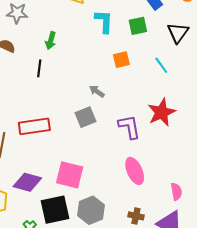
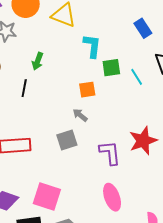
green square: (138, 26) -> (111, 68), moved
orange square: (121, 60) -> (87, 90), moved
cyan line: (161, 65) -> (137, 77), moved

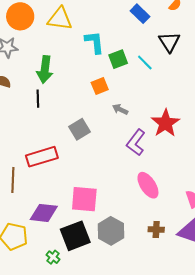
green arrow: (38, 61) -> (45, 69), size x1.5
gray arrow: (80, 115) -> (120, 109), moved
gray square: (67, 140) -> (79, 129), moved
purple L-shape: (110, 153) -> (136, 142), turned -124

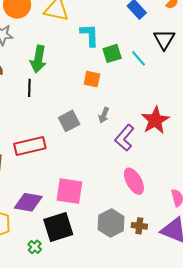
orange square: (100, 86) -> (92, 79), turned 30
gray arrow: (120, 109) -> (104, 115), moved, turned -98
gray hexagon: (111, 231) -> (111, 223), moved

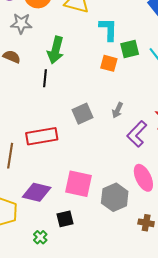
orange square: (92, 79) -> (109, 63), moved
gray hexagon: (111, 223) -> (115, 197), moved
black square: (58, 227) -> (65, 219), size x0.6

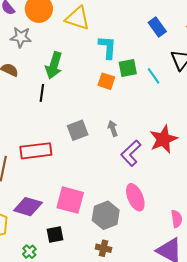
gray arrow: (117, 110) -> (113, 128), turned 133
brown cross: (146, 223) -> (104, 248), moved

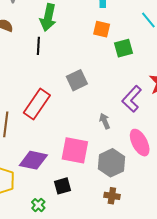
green square: (128, 68) -> (124, 48), moved
gray arrow: (113, 128) -> (105, 121), moved
red rectangle: (36, 151) -> (37, 104), turned -44

